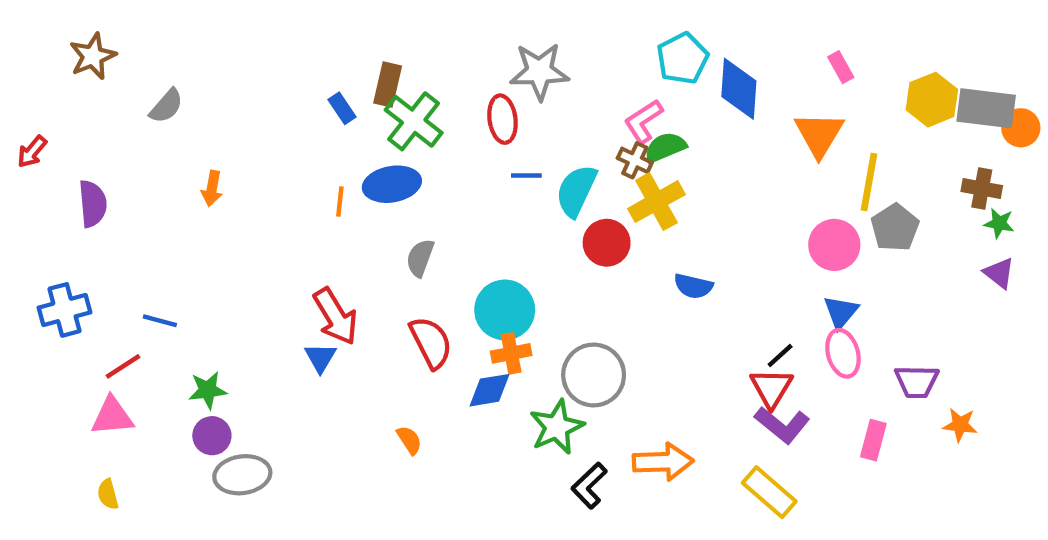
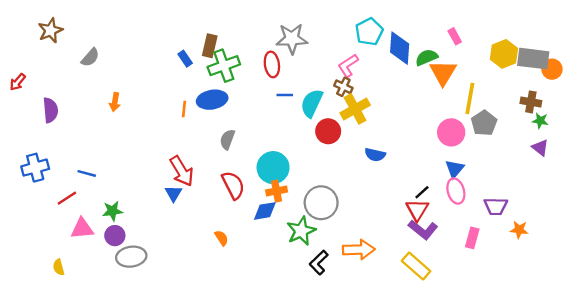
green cross: (414, 121) -> (224, 66), turned 32
green semicircle: (665, 147) -> (427, 57), moved
pink triangle: (112, 416) -> (82, 229), moved

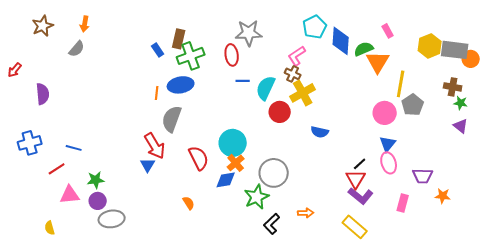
orange arrow: (115, 102) -> (85, 24), moved
gray semicircle: (227, 139) -> (172, 119), moved, size x1.5
orange cross: (277, 191) -> (236, 163), turned -30
orange arrow: (359, 250) -> (306, 213), size x0.6

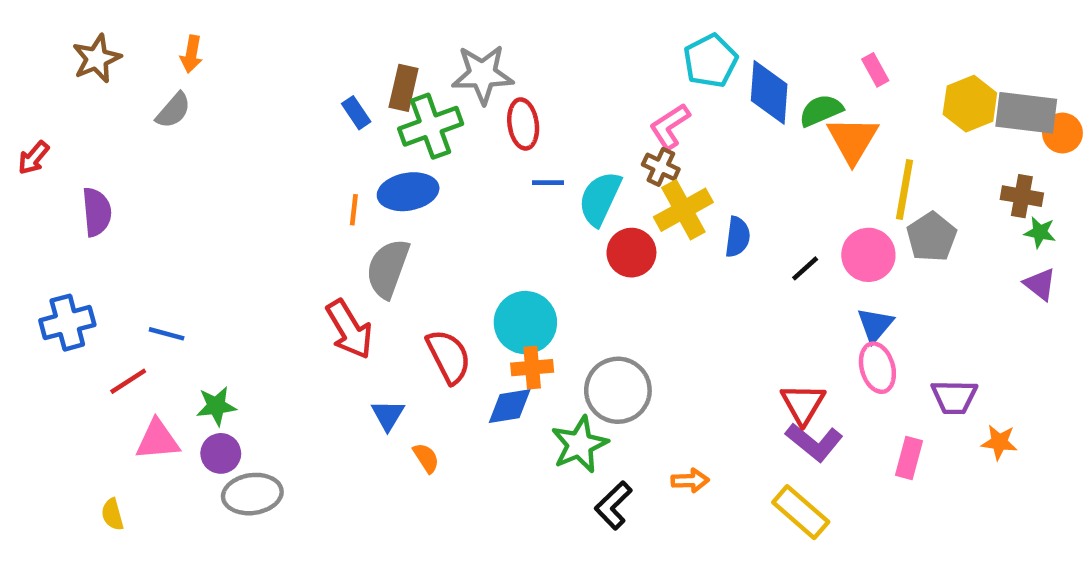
gray star: (249, 33) -> (483, 74), moved
blue semicircle: (320, 132) -> (738, 237), moved, turned -96
orange cross: (236, 163) -> (532, 368), turned 36
black line: (360, 164) -> (805, 268), moved
blue triangle: (148, 165) -> (388, 415), moved

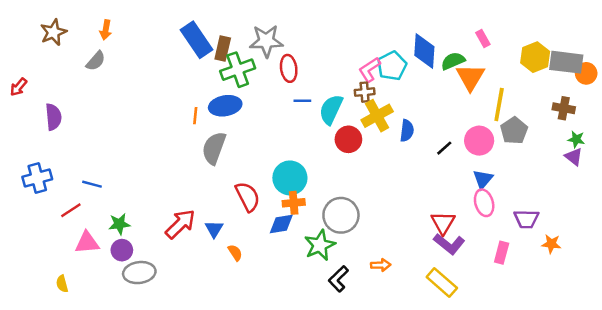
cyan pentagon: (710, 61) -> (392, 66), moved
blue rectangle: (356, 113) -> (197, 40), moved, size x2.0
brown cross: (661, 167) -> (365, 92), turned -30
green star: (1040, 232) -> (576, 139), moved
red arrow: (349, 329) -> (180, 224), moved, turned -104

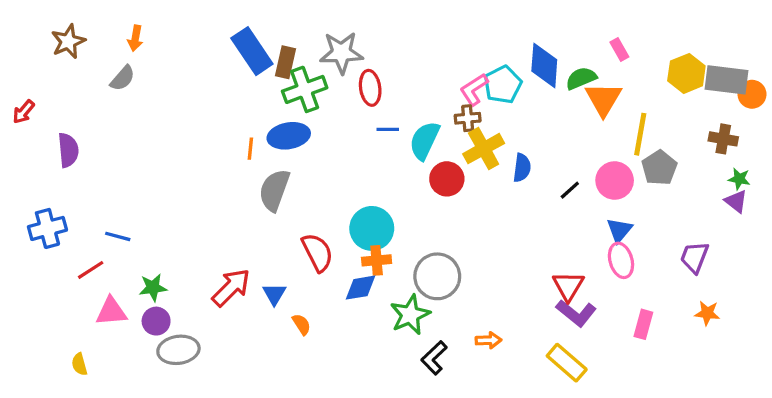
purple trapezoid: (526, 219) -> (694, 257), moved, turned 110

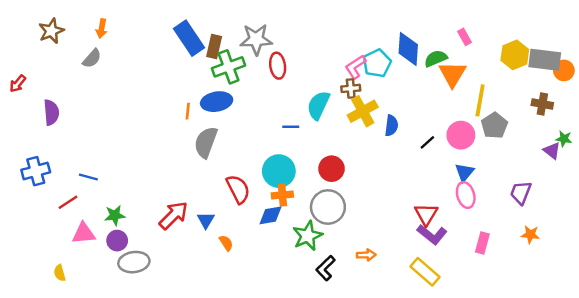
blue line: (388, 129) -> (291, 127), moved
red circle: (447, 179) -> (332, 169), moved
green star: (739, 179) -> (564, 139), moved

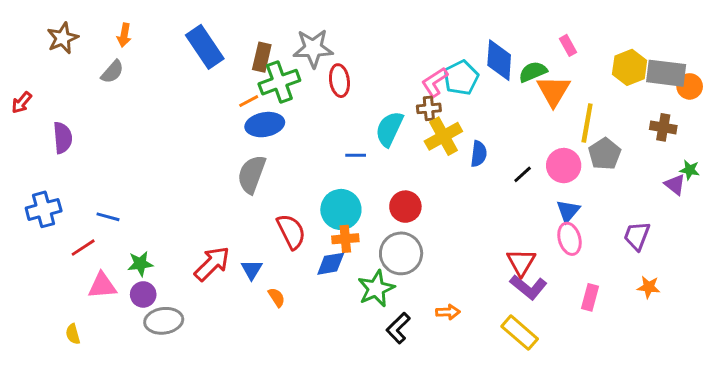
blue rectangle: (189, 38) -> (205, 47), moved
orange line: (188, 111) -> (249, 101), moved, turned 56

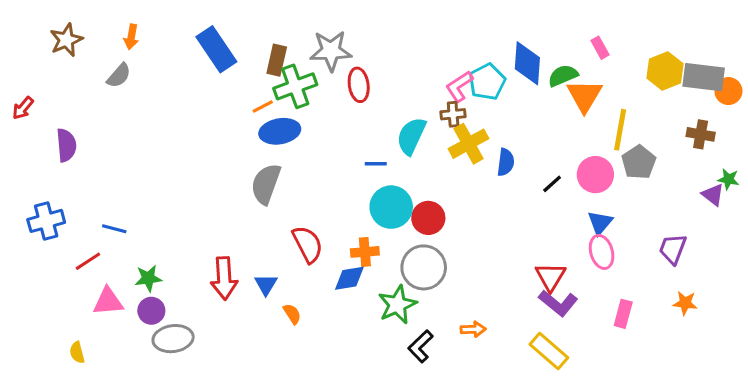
cyan circle: (341, 209) -> (391, 207), moved
red arrow: (212, 264) -> (224, 278), turned 132

